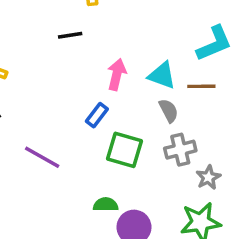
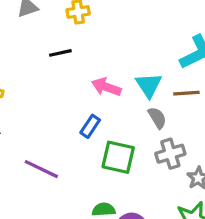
pink arrow: (117, 74) -> (106, 87), turned -80
cyan triangle: (162, 75) -> (149, 85), turned 40

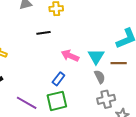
green square: (118, 157) -> (57, 101), moved, turned -30

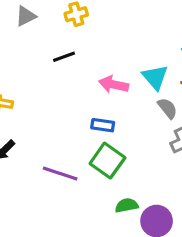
blue rectangle: (58, 79) -> (103, 125), turned 72
green square: (57, 101) -> (107, 161), turned -30

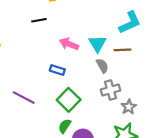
green square: (107, 161) -> (69, 100), moved
green semicircle: (127, 205) -> (65, 126), turned -56

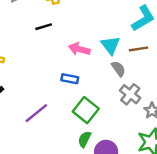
gray cross: (110, 90) -> (130, 94), turned -30
purple line: (24, 98) -> (36, 113), turned -60

